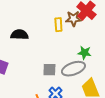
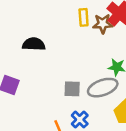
yellow rectangle: (58, 25) -> (84, 17), moved

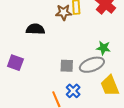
brown star: (103, 24) -> (64, 12), moved

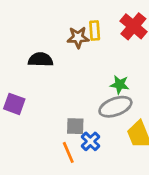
green star: (103, 48) -> (120, 85), moved
gray square: (67, 66) -> (75, 126), moved

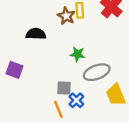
brown star: (78, 37) -> (66, 16), turned 30
green star: (120, 85) -> (78, 54), moved

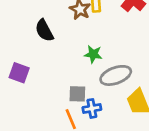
black semicircle: (36, 34) -> (44, 30), turned -120
blue cross: (76, 100) -> (92, 108), turned 35

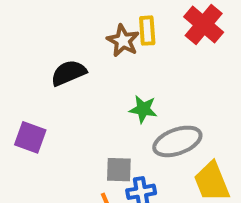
black semicircle: (44, 30) -> (69, 73), turned 95

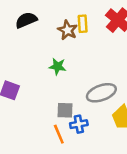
black semicircle: (69, 73) -> (26, 20), moved
green star: (143, 109) -> (58, 66), moved

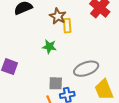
yellow rectangle: (83, 24) -> (67, 26), moved

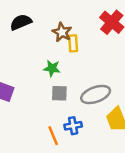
gray square: (56, 83) -> (59, 93), moved

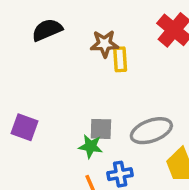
brown star: (62, 32) -> (104, 44), turned -30
green star: (52, 68) -> (91, 146), moved

